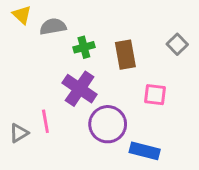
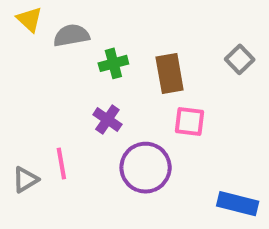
purple cross: (80, 89) -> (107, 120), size x0.6
pink square: (155, 95) -> (190, 122), moved
blue rectangle: (145, 151) -> (238, 204), moved

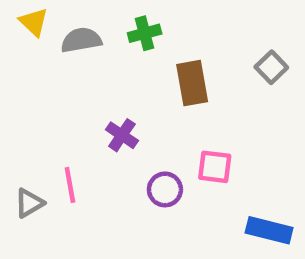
green cross: (113, 63) -> (145, 33), moved
pink square: (190, 122) -> (215, 167), moved
purple circle: (146, 168) -> (165, 189), size x0.6

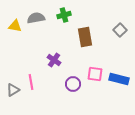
yellow triangle: (34, 22) -> (15, 26), moved, turned -32
blue rectangle: (269, 230) -> (119, 79), moved

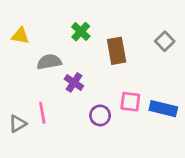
green cross: (64, 15) -> (81, 32), moved, turned -32
gray semicircle: (36, 18) -> (49, 62), moved

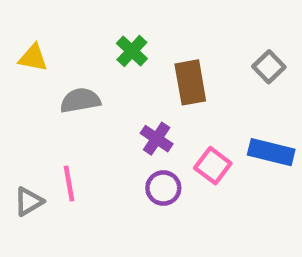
purple cross: (74, 82) -> (157, 139), moved
pink square: (130, 102) -> (213, 166), turned 30
blue rectangle: (163, 109) -> (271, 152), moved

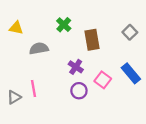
blue rectangle: (271, 152) -> (131, 73), turned 36

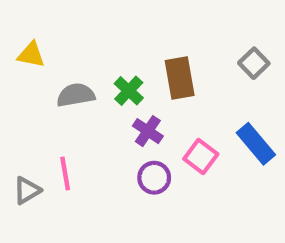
green cross: (64, 25) -> (129, 91), moved

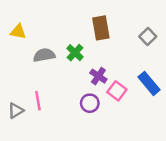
brown rectangle: (180, 78) -> (101, 28), moved
purple cross: (148, 131) -> (98, 76), moved

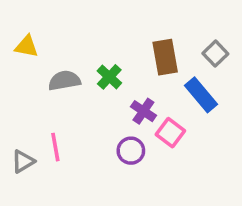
brown rectangle: (101, 28) -> (165, 57), moved
blue rectangle: (149, 83) -> (201, 95), moved

